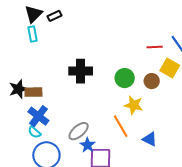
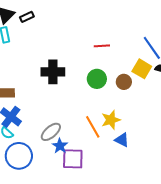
red line: (155, 47) -> (102, 46), moved
yellow star: (134, 105) -> (111, 120), moved, turned -30

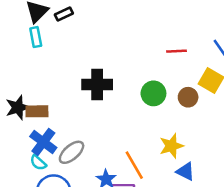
red line: (102, 46) -> (177, 51), moved
orange line: (93, 127) -> (134, 165), moved
gray ellipse: (51, 132) -> (72, 152), moved

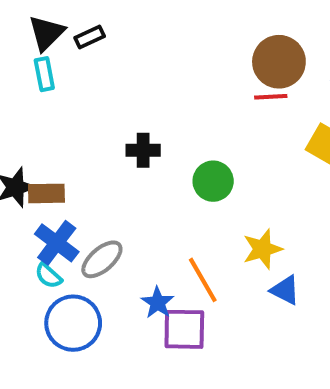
black cross: (97, 84) -> (143, 150), size x0.7
green circle: (153, 93) -> (213, 181), moved
brown circle: (188, 97) -> (279, 62), moved, size x1.6

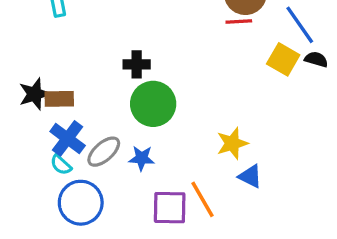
green circle: (213, 181) -> (153, 104), moved, size x1.4
orange line: (203, 280) -> (203, 199), moved
blue star: (158, 303) -> (142, 158), moved, turned -30

